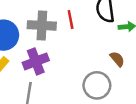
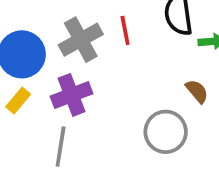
gray cross: (42, 25) -> (81, 40), turned -32

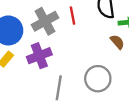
brown semicircle: (197, 91) -> (117, 42), moved
gray line: (61, 147) -> (59, 88), moved

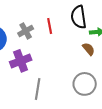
gray cross: (45, 21) -> (26, 31), size x0.7
gray circle: (98, 79) -> (85, 84), moved

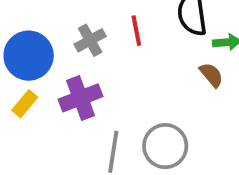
gray circle: (85, 84) -> (165, 146), moved

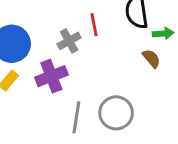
gray cross: (90, 40) -> (69, 41), moved

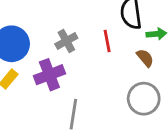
red line: (94, 25) -> (107, 41), moved
gray circle: (116, 113) -> (144, 99), moved

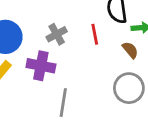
purple cross: (49, 75) -> (41, 66), turned 32

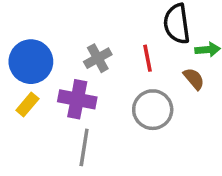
gray circle: (129, 88) -> (153, 110), moved
gray line: (63, 103) -> (84, 147), moved

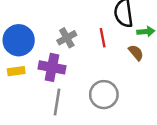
yellow rectangle: (27, 104) -> (16, 71), turned 42
gray circle: (153, 110) -> (104, 95), moved

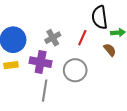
red line: (103, 38) -> (82, 38), turned 35
gray circle: (104, 95) -> (75, 70), moved

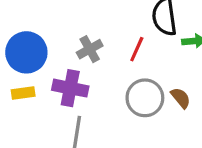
brown semicircle: (110, 50) -> (181, 98), moved
gray circle: (75, 70) -> (145, 98), moved

